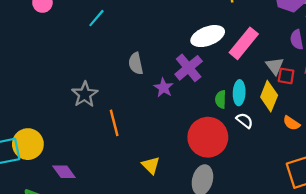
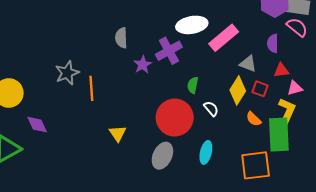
gray triangle: (275, 66) -> (248, 64), turned -42
red square: (286, 76) -> (260, 89), moved
cyan ellipse: (239, 93) -> (206, 152), moved
gray star: (85, 94) -> (67, 73), moved

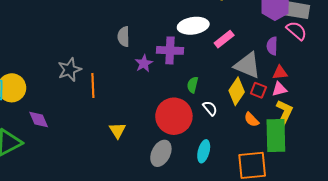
pink rectangle: (224, 38) -> (224, 39), size x0.7
purple cross: (169, 51) -> (170, 50), turned 30
gray triangle: (248, 64) -> (247, 65), size x1.6
pink triangle: (295, 88) -> (279, 89), moved

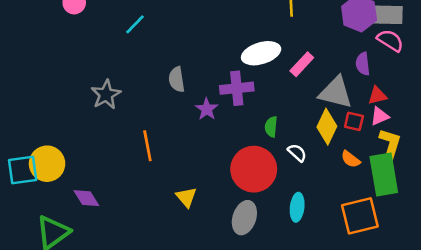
gray star: (70, 70) -> (106, 95), moved

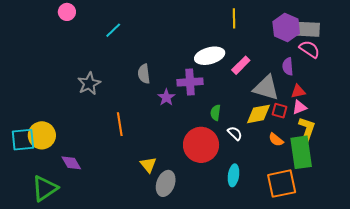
yellow diamond: (327, 127) -> (259, 114), turned 52
gray ellipse: (244, 218) -> (166, 183), moved

